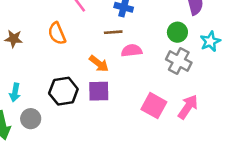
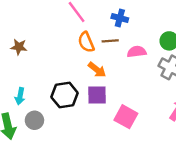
orange semicircle: (57, 33) -> (86, 42), moved
pink semicircle: (132, 51) -> (137, 52), moved
pink square: (154, 106) -> (126, 117), moved

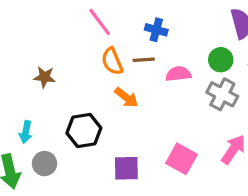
brown star: (19, 47) -> (45, 77), moved
purple square: (97, 95) -> (126, 168), moved
pink square: (126, 117) -> (181, 159), moved

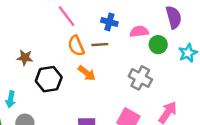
pink semicircle: (178, 74) -> (139, 32), moved
gray cross: (222, 94) -> (140, 78), moved
black hexagon: (84, 131) -> (49, 79), moved

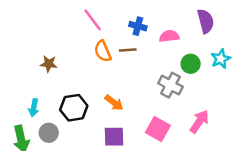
green circle: (158, 45) -> (191, 64), moved
orange arrow: (87, 73) -> (114, 103), moved
black hexagon: (49, 79) -> (74, 108), moved

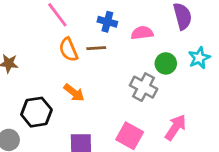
orange arrow: (114, 103) -> (74, 93), moved

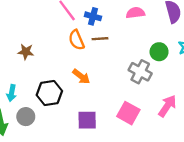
blue cross: (107, 22) -> (93, 16), moved
pink semicircle: (142, 33) -> (135, 13), moved

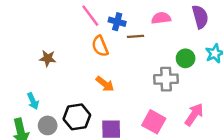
brown line: (100, 39) -> (135, 36), moved
gray cross: (140, 72) -> (166, 79), turned -30
cyan arrow: (12, 93) -> (33, 101), turned -35
black hexagon: (49, 93) -> (77, 117), moved

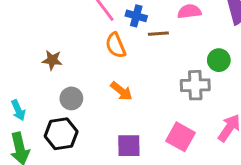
cyan arrow: (33, 101) -> (18, 110), moved
black hexagon: (77, 117) -> (61, 134), moved
gray circle: (48, 125) -> (71, 98), moved

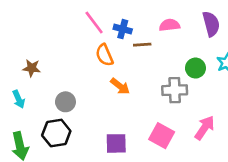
brown star: (52, 60) -> (32, 68), moved
orange arrow: (122, 91) -> (120, 86), moved
cyan arrow: (18, 110) -> (19, 99), moved

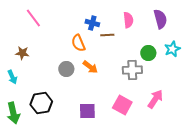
pink line: (94, 23) -> (33, 18), moved
pink semicircle: (169, 25) -> (128, 20), turned 91
gray circle: (65, 102) -> (66, 69), moved

